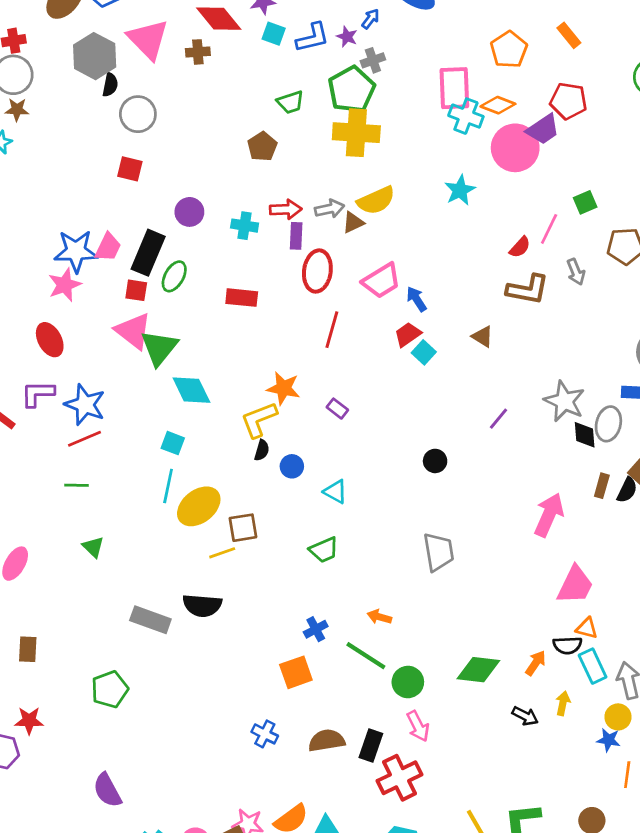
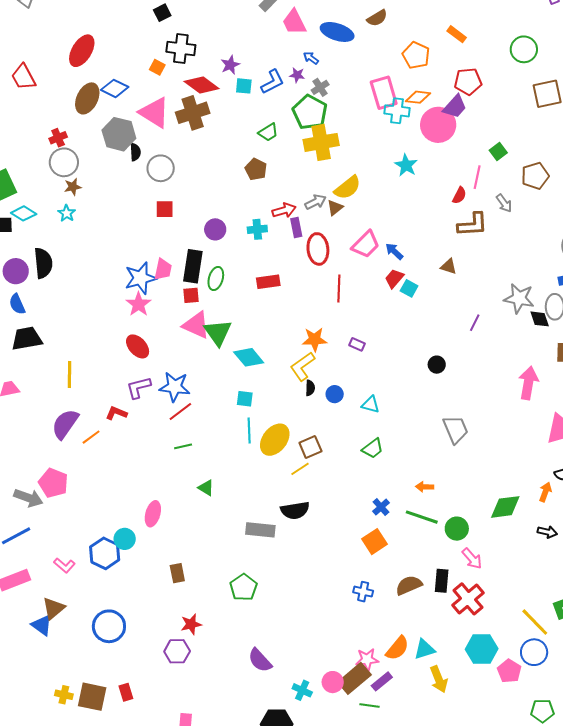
blue arrow: (371, 19) -> (311, 58), turned -77
brown cross: (198, 52) -> (193, 113), size x1.8

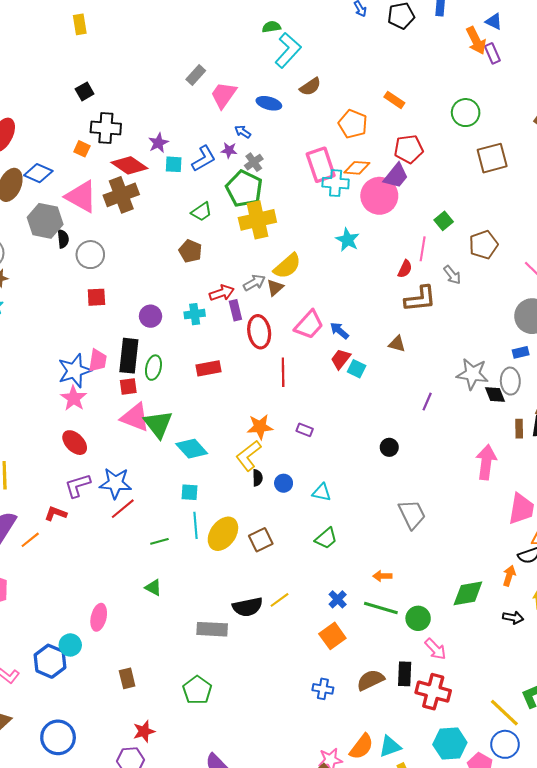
pink trapezoid: (294, 22) -> (224, 95), turned 64
blue ellipse: (337, 32) -> (269, 103), size x0.7
green line: (183, 446) -> (159, 541), moved
yellow line: (300, 469) -> (280, 600), moved
red cross: (468, 599) -> (433, 692), turned -32

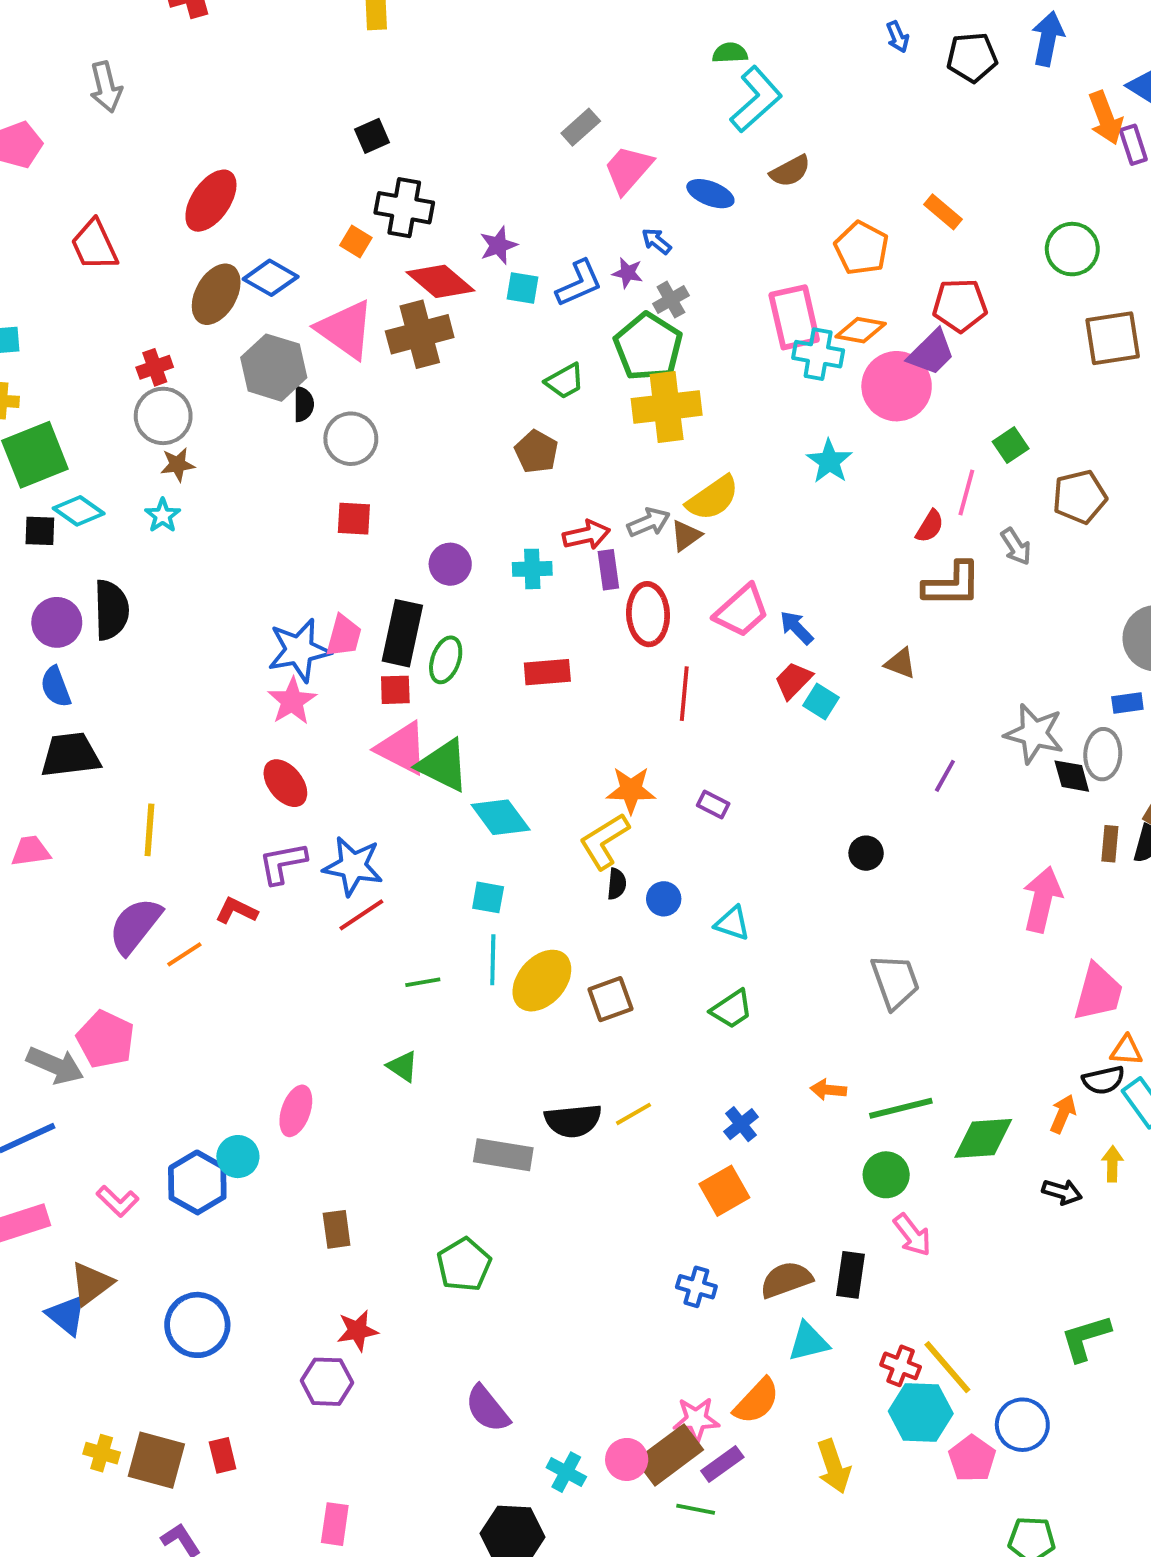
green triangle: (158, 424) -> (443, 765), turned -32
green line: (381, 608) -> (901, 1108), moved, turned -36
red cross: (433, 692) -> (901, 1366), moved, size x0.6
yellow line: (504, 713) -> (947, 1367), moved
cyan triangle: (390, 746) -> (808, 1342), moved

